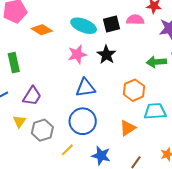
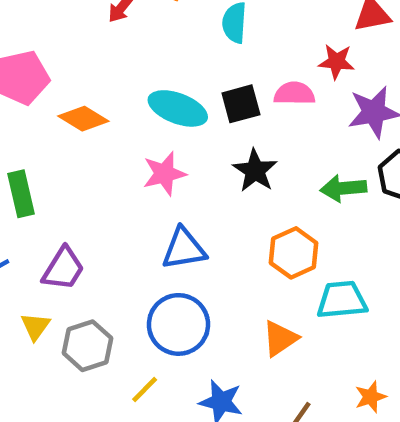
black star: (106, 55) -> (255, 171), moved

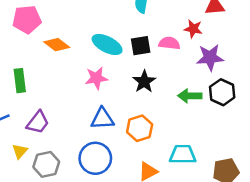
orange hexagon: (294, 253) -> (140, 128), moved

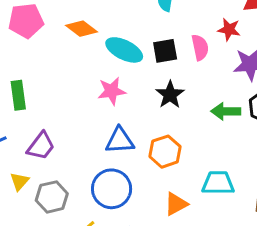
pink semicircle: (169, 43) -> (200, 47), turned 72
orange diamond: (57, 45) -> (82, 29), moved

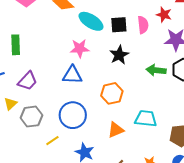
blue triangle: (120, 141) -> (72, 75), moved

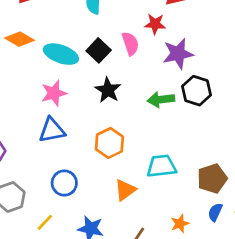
black square: (119, 25) -> (99, 50), turned -30
blue circle: (73, 115) -> (64, 183), size x0.7

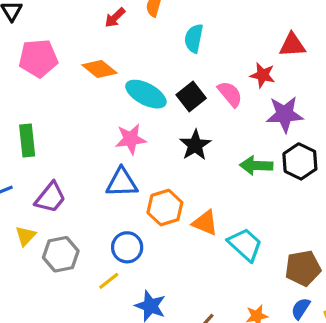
pink semicircle: (130, 44) -> (230, 94), turned -30
orange hexagon: (109, 143) -> (165, 208), moved
cyan trapezoid: (161, 166) -> (245, 245), turned 40
orange triangle: (125, 190) -> (205, 223), moved, turned 50
yellow line: (45, 222) -> (109, 281), moved

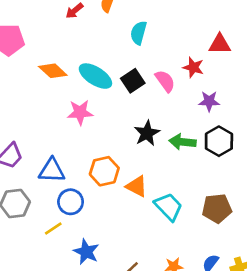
orange diamond: (100, 69) -> (53, 71), moved
purple star: (285, 114) -> (209, 101), size x0.7
black star: (195, 145) -> (147, 133), moved
blue triangle: (122, 183) -> (52, 170), moved
brown pentagon: (303, 268) -> (217, 208), moved

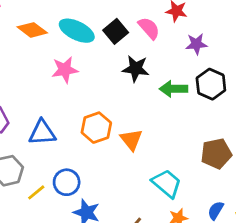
black star: (147, 133) -> (136, 69), moved, turned -30
orange triangle: (137, 186) -> (131, 140), turned 30
blue circle: (71, 202) -> (67, 182), moved
cyan trapezoid: (168, 207) -> (167, 183), moved
yellow line: (53, 229) -> (36, 192), moved

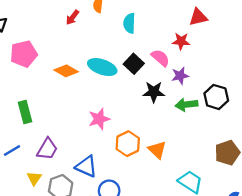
purple star: (196, 44) -> (180, 76), moved
pink star: (65, 70) -> (99, 119), moved
blue triangle: (42, 133) -> (86, 166), moved, turned 35

